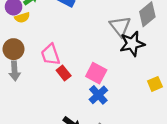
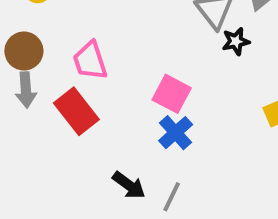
black star: (132, 44) -> (236, 41), size x0.6
red rectangle: (64, 73) -> (76, 111), moved, size x1.6

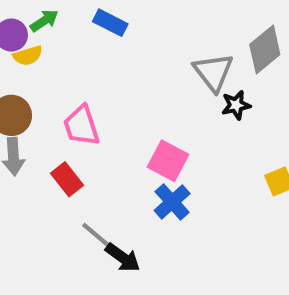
red rectangle: (76, 111) -> (67, 179), size x0.7
gray line: (172, 197) -> (96, 235), moved, turned -76

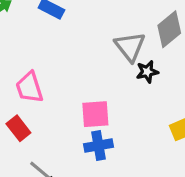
pink square: (168, 161) -> (95, 114), turned -32
blue cross: (172, 202) -> (99, 146), turned 32

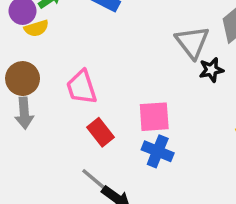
red rectangle: (18, 128) -> (100, 132), moved
blue cross: (99, 146) -> (158, 151), turned 32

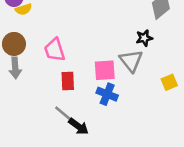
gray triangle: (192, 42) -> (131, 61), moved
red rectangle: (100, 132) -> (68, 81), turned 36

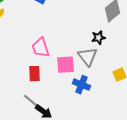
pink trapezoid: (55, 50) -> (40, 48), moved
blue cross: (107, 94) -> (82, 85), moved

